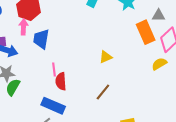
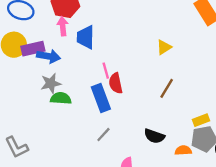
green semicircle: (13, 87) -> (61, 98), turned 72
blue rectangle: (53, 106) -> (101, 98), moved, turned 55

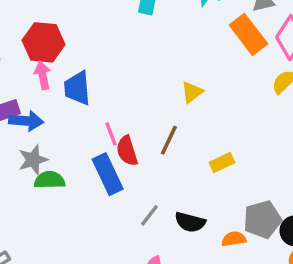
brown line: (167, 88) -> (169, 140), moved
yellow rectangle: (201, 120) -> (222, 163), moved
gray line: (103, 135) -> (149, 215), moved

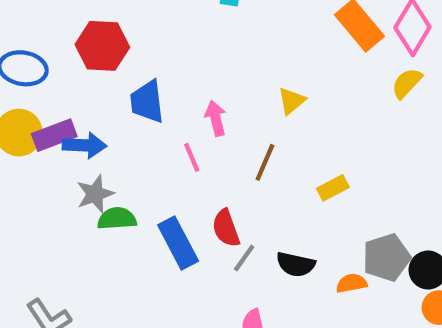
pink arrow: (43, 75) -> (216, 118), moved
red semicircle: (127, 151) -> (226, 228), moved
blue rectangle: (108, 174) -> (178, 243), moved

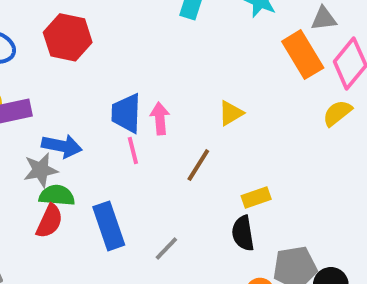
blue trapezoid: (147, 102) -> (126, 113), moved
blue arrow: (85, 145) -> (62, 146), moved
red semicircle: (226, 228) -> (49, 221), moved, turned -144
black semicircle: (296, 264) -> (243, 233), moved, turned 60

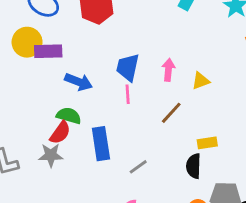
pink arrow: (160, 118) -> (168, 70), moved
gray star: (41, 170) -> (51, 155), moved

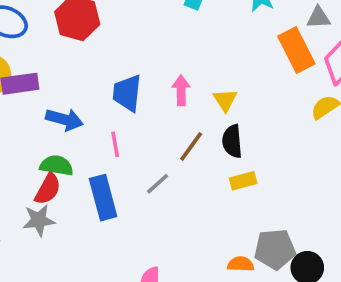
yellow triangle: (201, 81) -> (225, 100), turned -36
pink line: (128, 94) -> (115, 144), moved
black semicircle: (194, 166) -> (232, 141), moved
gray line: (138, 167) -> (158, 184), moved

